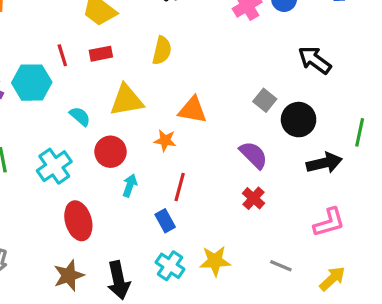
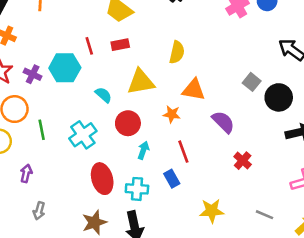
yellow semicircle: (162, 50) -> (177, 52), moved
purple semicircle: (254, 155) -> (223, 122), moved
red line: (180, 187) -> (183, 152), turned -35
cyan cross: (170, 266) -> (137, 189), moved, turned -30

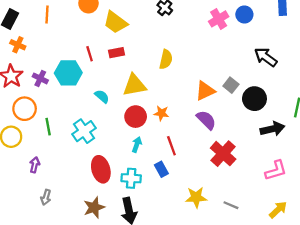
orange triangle: (194, 90) -> (205, 91), moved, turned -35
red circle: (128, 123) -> (136, 117), moved
red cross: (243, 161) -> (223, 154), size x1.6
gray line: (264, 215) -> (231, 205), moved

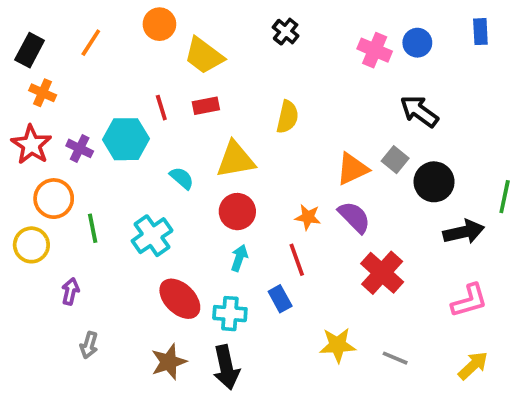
orange line: (47, 14) -> (91, 43), turned 30
pink cross: (219, 19) -> (375, 50), turned -36
black arrow: (266, 57) -> (419, 111), moved
orange star: (161, 113) -> (308, 217), moved
red ellipse: (101, 169) -> (180, 299), turned -30

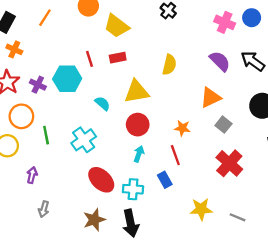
gray square: (395, 160) -> (223, 125), moved
purple semicircle: (354, 217) -> (220, 61), moved

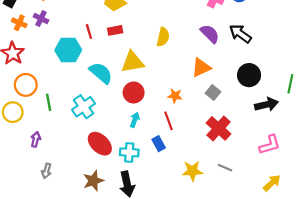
purple cross: (38, 85) -> (41, 18), moved
cyan semicircle: (102, 103) -> (101, 73), size x1.6
gray line: (238, 217) -> (225, 168), moved

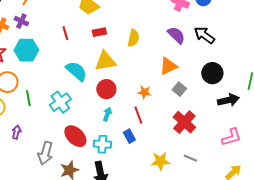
red rectangle: (115, 30) -> (99, 32), moved
cyan hexagon: (68, 50) -> (26, 50), moved
gray arrow: (46, 171) -> (45, 153), moved, size x1.6

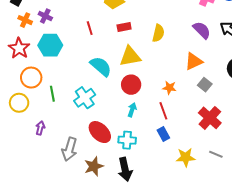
blue rectangle: (129, 136) -> (163, 134), moved

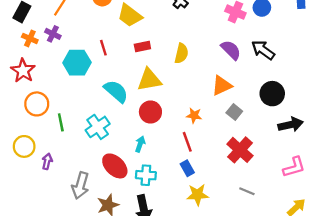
cyan hexagon: (50, 45) -> (77, 63), moved
yellow circle: (19, 103) -> (24, 146), moved
cyan arrow: (132, 110) -> (140, 144), moved
yellow star: (186, 157) -> (198, 195), moved

